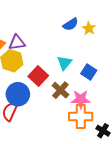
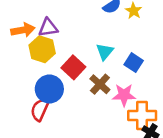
orange cross: (81, 117) -> (142, 115), moved

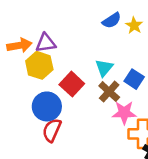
brown cross: (100, 84) -> (109, 92), moved
red semicircle: (40, 109) -> (52, 130), moved

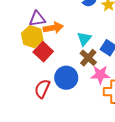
orange arrow: (19, 45) -> (53, 28), moved
red square: (72, 84) -> (43, 52), moved
blue circle: (47, 106) -> (66, 78), moved

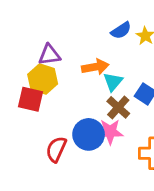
orange arrow: (53, 28) -> (95, 67), moved
red square: (43, 52) -> (30, 99), moved, turned -30
pink star: (100, 75) -> (110, 132), moved

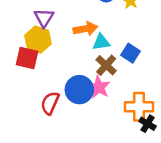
purple triangle: (49, 55) -> (44, 18), turned -50
cyan triangle: (113, 82) -> (101, 42), turned 42
pink star: (110, 132) -> (99, 87), turned 30

